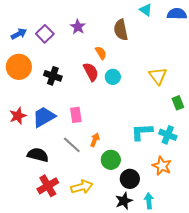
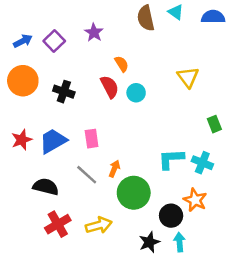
brown semicircle: (121, 30) -> (146, 18), moved
yellow triangle: (158, 76) -> (188, 77), moved
green circle: (111, 160) -> (134, 193), size x1.4
black circle: (130, 179) -> (171, 216), moved

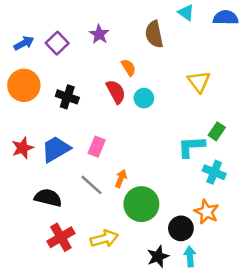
brown semicircle: (146, 18) -> (154, 34), moved
green rectangle: (214, 124) -> (217, 131), moved, turned 56
pink rectangle: (92, 139) -> (97, 147), turned 30
cyan L-shape: (171, 159) -> (191, 147), moved

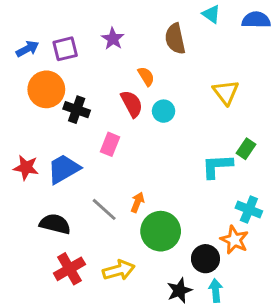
purple square: (57, 43) -> (65, 49), turned 30
orange circle: (24, 85) -> (46, 89), moved
pink rectangle: (97, 147) -> (110, 144), moved
red star: (23, 148) -> (26, 168), turned 30
cyan cross: (214, 172) -> (249, 209), moved

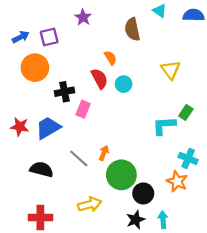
purple star: (113, 39) -> (83, 17), moved
black cross: (77, 110) -> (64, 92), moved, turned -30
black circle: (205, 259) -> (143, 193), moved
red cross: (69, 269) -> (40, 217), moved, turned 30

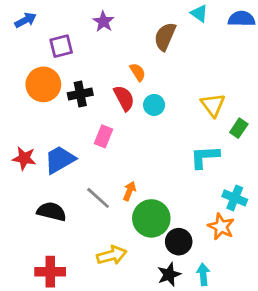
brown semicircle: (132, 29) -> (165, 37), turned 35
blue arrow: (21, 37) -> (26, 20), moved
yellow triangle: (171, 70) -> (213, 105), moved
black cross: (64, 92) -> (80, 94), moved
green rectangle: (186, 112) -> (239, 128), moved

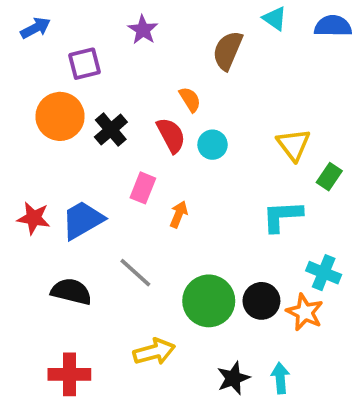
black cross: (80, 94) -> (111, 130), turned -30
orange arrow: (129, 191) -> (179, 214), moved
black circle: (179, 242) -> (261, 301), moved

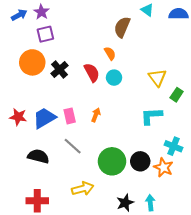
purple star: (143, 30) -> (41, 12), moved
orange semicircle: (190, 99) -> (110, 53), moved
pink rectangle: (143, 188) -> (70, 116), moved, turned -35

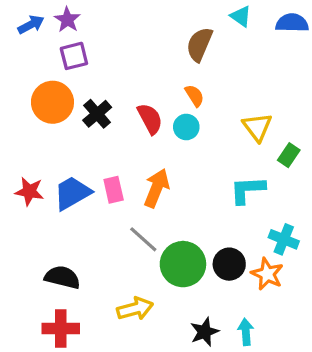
orange semicircle: (110, 53) -> (195, 96), moved
orange arrow: (96, 115) -> (157, 188), size x1.6
gray line: (73, 146) -> (143, 239), moved
black semicircle: (38, 156) -> (62, 277), moved

